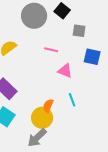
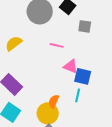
blue square: (92, 57) -> (83, 76), moved
cyan line: (72, 100) -> (78, 95), turned 32

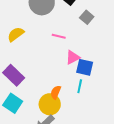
gray square: (85, 26) -> (87, 17), turned 32
pink triangle: (71, 66) -> (73, 57), turned -49

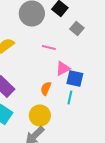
orange semicircle: (56, 92) -> (46, 88), moved

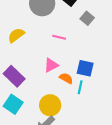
pink triangle: (63, 68) -> (51, 65), moved
orange semicircle: (46, 88) -> (66, 78), moved, turned 96

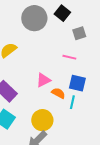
gray square: (87, 18) -> (79, 33), turned 32
pink line: (59, 37) -> (69, 57), moved

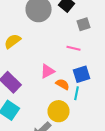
blue square: (77, 83) -> (82, 74), turned -30
yellow circle: (42, 120) -> (58, 111), moved

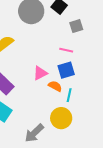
blue square: (82, 74) -> (66, 70), moved
yellow circle: (58, 111) -> (61, 118), moved

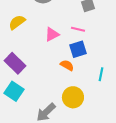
pink triangle: (40, 73) -> (52, 34), moved
cyan line: (69, 95) -> (101, 74), moved

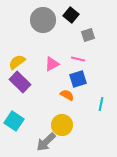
yellow semicircle: (17, 22) -> (17, 62), moved
purple rectangle: (15, 63) -> (20, 82), moved
yellow circle: (73, 97) -> (62, 125), moved

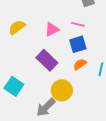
purple rectangle: (20, 82) -> (47, 60), moved
orange semicircle: (67, 95) -> (80, 64), moved, turned -64

